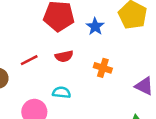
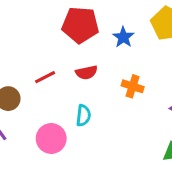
cyan semicircle: (61, 92) -> (83, 115), turned 90

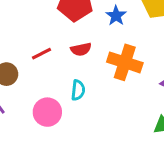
orange cross: (133, 86) -> (125, 62), size x1.6

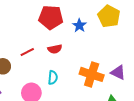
orange cross: (125, 62) -> (92, 74), moved

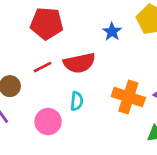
red pentagon: (51, 17) -> (47, 23), moved
red semicircle: (55, 49) -> (79, 63), size x1.6

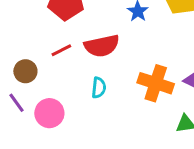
pink circle: (48, 122) -> (49, 113), moved

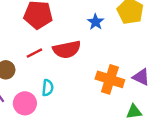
cyan semicircle: (99, 88) -> (48, 88), moved

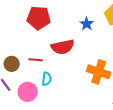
red line: (34, 53) -> (36, 60), moved, turned 32

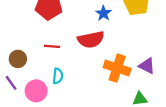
red semicircle: (63, 47) -> (91, 40), moved
red line: (36, 60) -> (52, 46), moved

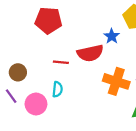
blue star: (103, 13) -> (112, 36), moved
red line: (52, 46) -> (61, 62), moved

